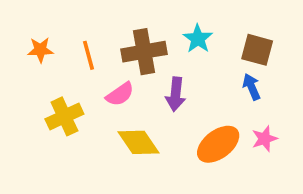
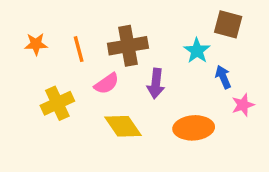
cyan star: (198, 39) -> (197, 51), moved
brown square: (257, 50) -> (228, 24), moved
pink star: (264, 139) -> (243, 105), moved
orange ellipse: (218, 144) -> (194, 128), turned 33

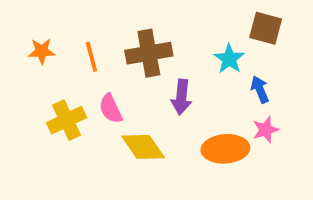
pink semicircle: (107, 84) -> (111, 109), moved, turned 100
pink star: (243, 105) -> (266, 130), moved

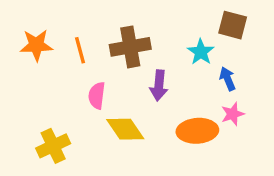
orange star: (42, 51) -> (36, 45), size x1.4
pink semicircle: (111, 109) -> (97, 96), turned 32
yellow cross: (67, 120) -> (53, 146), moved

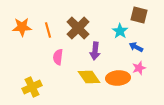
brown cross: (130, 47) -> (78, 28), turned -35
blue arrow: (228, 79) -> (136, 47), turned -40
yellow diamond: (125, 129) -> (89, 77), moved

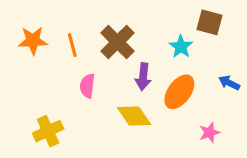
blue arrow: (136, 47) -> (229, 83), moved
pink star: (139, 68) -> (210, 133), moved
orange ellipse: (118, 78) -> (179, 92), moved, turned -50

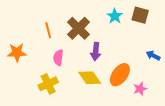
orange star: (33, 41) -> (17, 52), moved
cyan star: (181, 47) -> (115, 16), moved
orange ellipse: (179, 92) -> (120, 75), moved
yellow cross: (48, 131) -> (48, 84), moved

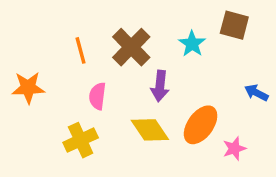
cyan star: (115, 16) -> (192, 44), moved

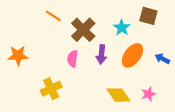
orange line: (81, 50) -> (53, 16), moved, turned -42
pink semicircle: (97, 96) -> (73, 59), moved
orange ellipse: (201, 125) -> (132, 55), moved
yellow diamond: (150, 130) -> (119, 95), moved

